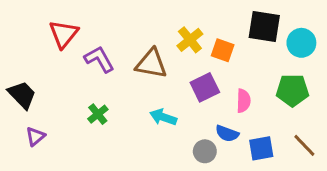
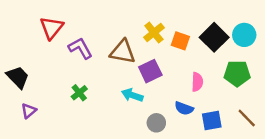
black square: (264, 26) -> (214, 37), moved, turned 36
purple square: (205, 87) -> (150, 71), moved
gray circle: (205, 151) -> (156, 123), moved

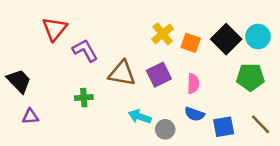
brown triangle: (123, 52) -> (122, 73), moved
pink semicircle: (197, 82) -> (193, 84), moved
green cross: (79, 93) -> (84, 98), turned 35
cyan arrow: (132, 95) -> (140, 117), moved
purple triangle: (29, 111) -> (30, 117), turned 35

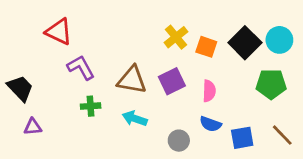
red triangle: (55, 29) -> (59, 32), turned -44
purple L-shape: (85, 50) -> (81, 67), moved
cyan arrow: (140, 117) -> (135, 118), moved

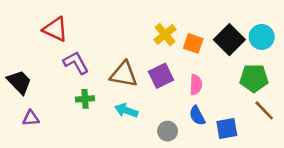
blue semicircle: (210, 124) -> (197, 116), turned 42
brown line: (282, 135) -> (264, 110), moved

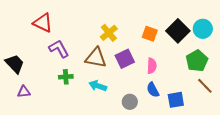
yellow cross: (165, 34) -> (109, 33), moved
green pentagon: (254, 78) -> (197, 61), turned -30

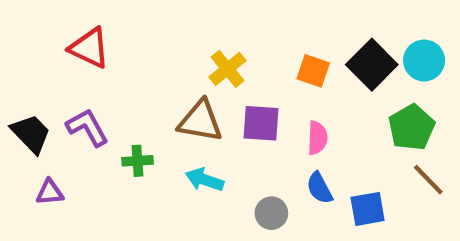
purple L-shape: (59, 49) -> (87, 127), moved
purple square: (125, 59) -> (261, 123), turned 30

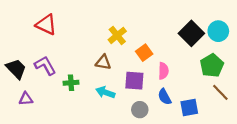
orange square: (313, 71) -> (144, 53), moved, turned 35
brown triangle: (200, 121) -> (103, 62), size x0.7
purple square: (261, 123) -> (134, 81), moved

